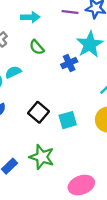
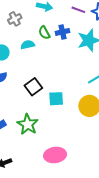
blue cross: (69, 63) -> (63, 32), moved
cyan semicircle: (13, 72) -> (28, 45), moved

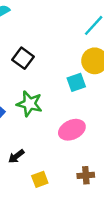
cyan square: (56, 99) -> (76, 82), moved

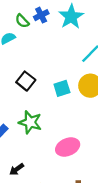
cyan square: (76, 82) -> (62, 88), moved

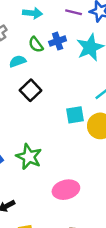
black square: (26, 81) -> (31, 90), moved
cyan square: (62, 88) -> (75, 115), moved

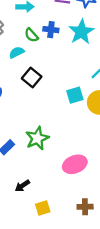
blue cross: (58, 41) -> (51, 30), turned 32
green star: (29, 157) -> (37, 138), turned 30

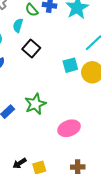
cyan semicircle: (17, 52) -> (18, 25), turned -48
black arrow: (22, 186) -> (20, 163), moved

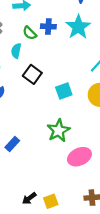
cyan square: (70, 65) -> (64, 91), moved
green star: (35, 104) -> (58, 131), moved

